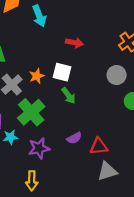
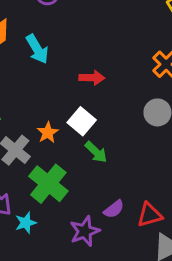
white square: (62, 72) -> (82, 121), turned 36
purple star: (39, 148) -> (85, 231), moved

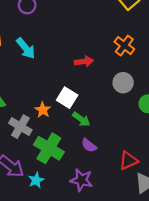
red arrow: (92, 78) -> (84, 62), moved
purple semicircle: (114, 209) -> (89, 145), moved, turned 84
purple star: (85, 231) -> (81, 180), turned -30

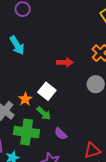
green arrow: (81, 119) -> (44, 113), moved
green cross: (49, 148) -> (27, 132), turned -30

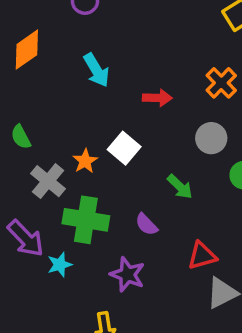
cyan arrow: (17, 45) -> (96, 70), moved
green arrow: (44, 113) -> (180, 187), moved

